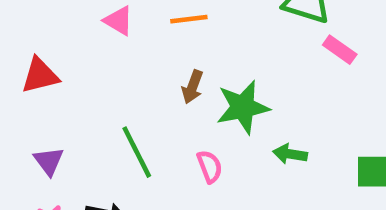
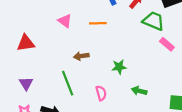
brown arrow: (192, 87) -> (81, 56), moved, turned 56
green star: (243, 107) -> (119, 67), size x0.6

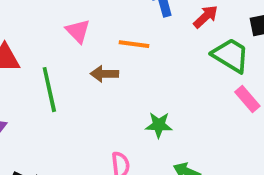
brown arrow: (81, 56) -> (104, 74), moved
green line: (68, 83) -> (49, 90), moved

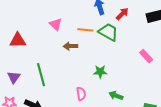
green trapezoid: (231, 55) -> (108, 32), moved
green line: (49, 90) -> (41, 75), moved

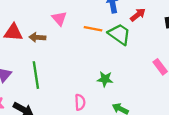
brown arrow: (70, 46) -> (37, 37), moved

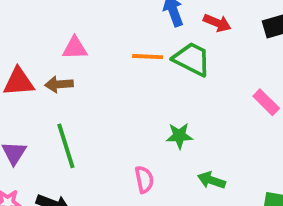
red arrow: (138, 15) -> (217, 23), turned 70
pink triangle: (59, 19) -> (75, 48), moved, turned -42

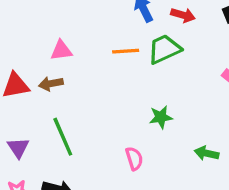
green trapezoid: (192, 59) -> (164, 49), turned -45
green arrow: (211, 180) -> (207, 153), moved

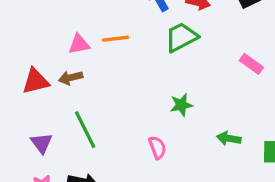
orange line: (126, 51) -> (115, 39), moved

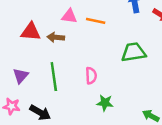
green trapezoid: (181, 37) -> (134, 52), moved
green star: (181, 105) -> (105, 103), moved
pink semicircle: (157, 148) -> (91, 76), moved

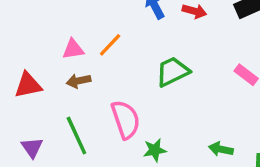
orange line: (96, 21) -> (110, 45), turned -42
brown arrow: (56, 37) -> (79, 81), moved
pink semicircle: (91, 76) -> (126, 120), size x1.6

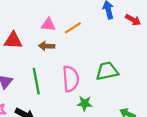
green trapezoid: (173, 72) -> (107, 71), moved

